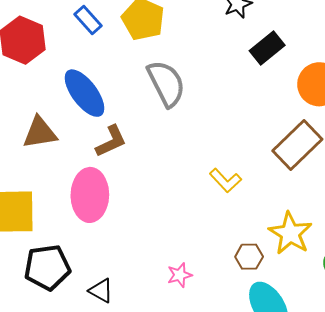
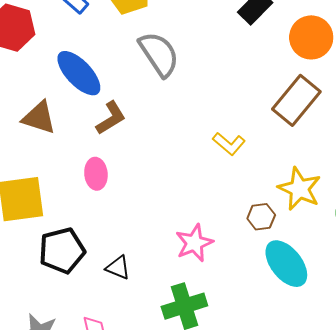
brown triangle: (40, 133) -> (39, 118), turned 33
pink ellipse: (90, 195) -> (96, 174), size x0.6
pink star: (180, 275) -> (194, 243), size x1.5

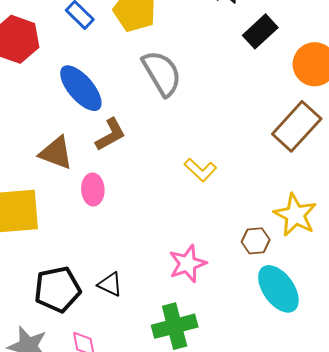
brown triangle: (39, 118) -> (56, 153), moved
yellow L-shape: (229, 144) -> (200, 170), moved
black pentagon: (62, 251) -> (57, 289), moved

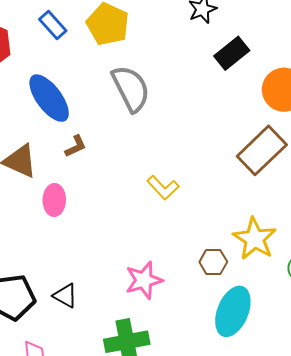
brown L-shape: (111, 135) -> (76, 146), size x0.7
cyan ellipse: (278, 289) -> (233, 311), turned 54

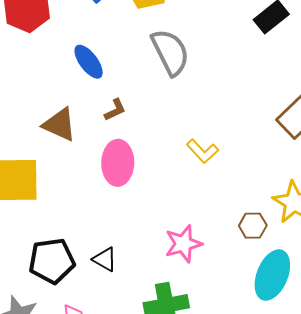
blue ellipse: (49, 98) -> (89, 62), size x0.7
pink ellipse: (54, 200) -> (118, 163), moved, size x1.4

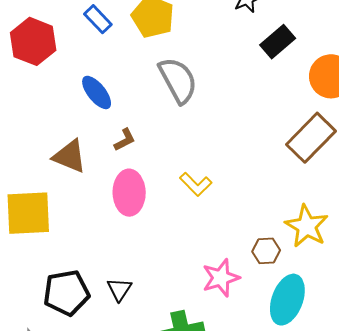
yellow L-shape: (202, 151) -> (196, 184), moved
pink star: (183, 244) -> (221, 278), moved
black triangle: (105, 259) -> (119, 289), turned 36

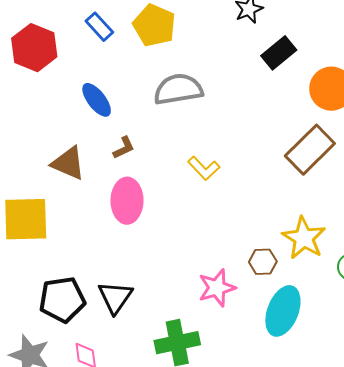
gray semicircle: (178, 80) -> (178, 89), turned -72
yellow L-shape: (196, 184) -> (204, 168), moved
black triangle: (119, 289) -> (115, 297), size x1.4

